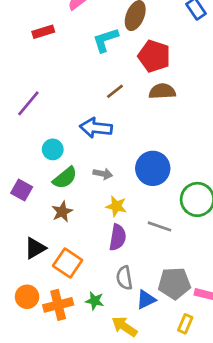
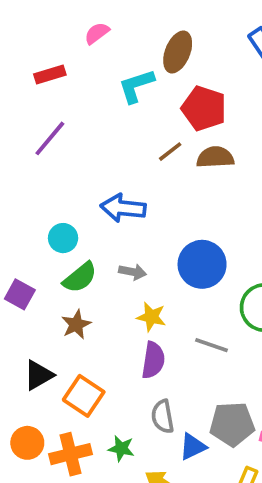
brown line: (115, 91) -> (170, 152), moved
purple line: (28, 103) -> (50, 138), moved

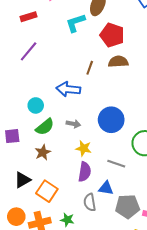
brown line: (170, 152) -> (90, 68), moved, turned -32
purple square: (20, 294) -> (12, 136), turned -35
blue triangle: (193, 447) -> (106, 188), moved, turned 35

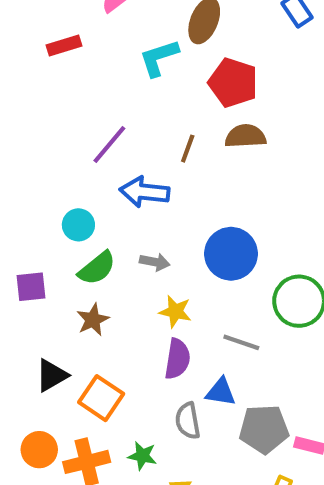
purple line: (29, 51) -> (109, 144), moved

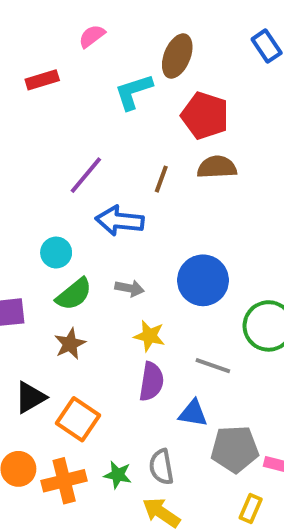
gray semicircle: (188, 421) -> (161, 467), moved

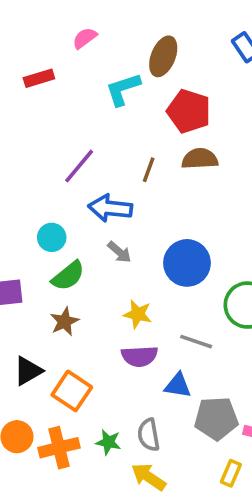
gray arrow: (130, 288) -> (119, 252), moved, turned 30
purple semicircle: (151, 382) -> (139, 356), turned 78

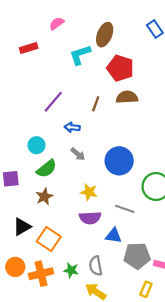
blue arrow: (110, 208) -> (72, 127), size x0.6

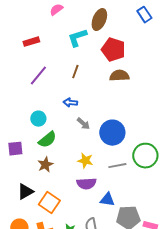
red rectangle: (29, 48) -> (31, 42), moved
purple line: (53, 102) -> (38, 76), moved
brown line: (96, 104) -> (75, 72), moved
gray arrow: (78, 154) -> (83, 124), moved
gray line: (125, 209) -> (117, 166), moved, turned -30

